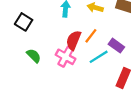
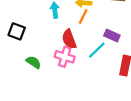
orange line: (91, 36) -> (83, 17), moved
red semicircle: (74, 40) -> (69, 39), turned -30

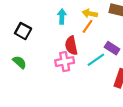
pink cross: (65, 57) -> (65, 62), turned -36
green semicircle: (33, 62) -> (19, 62), moved

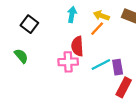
purple rectangle: (112, 48) -> (118, 67), moved, turned 40

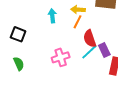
red semicircle: (77, 46) -> (90, 39), moved
green semicircle: (21, 56) -> (19, 64), turned 32

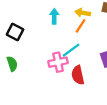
red semicircle: (90, 39) -> (78, 75), moved
cyan line: (89, 52) -> (71, 50), moved

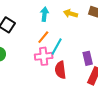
orange line: (81, 26) -> (43, 37), moved
cyan line: (71, 50) -> (57, 46), turned -30

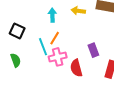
cyan line: (57, 46) -> (43, 47), moved, turned -42
purple rectangle: (88, 58) -> (93, 50), moved

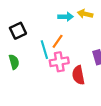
cyan arrow: (52, 15) -> (66, 17), moved, turned 88
black square: (17, 31) -> (18, 31), turned 35

